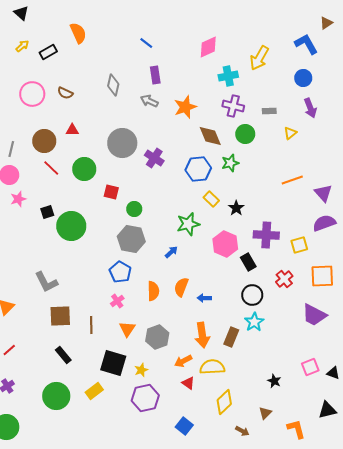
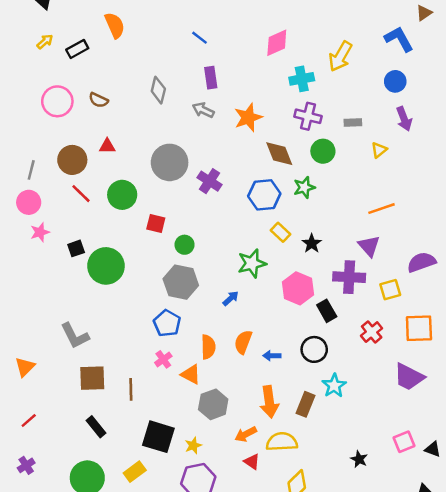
purple triangle: (323, 193) -> (369, 246), moved
black circle: (252, 295) -> (314, 349), moved
orange triangle: (127, 329) -> (191, 374), moved, turned -36

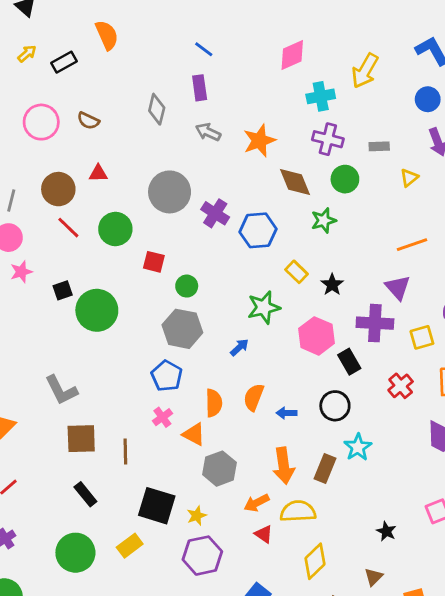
purple rectangle: (211, 78) -> (200, 88), moved
blue hexagon: (264, 195) -> (258, 230), moved

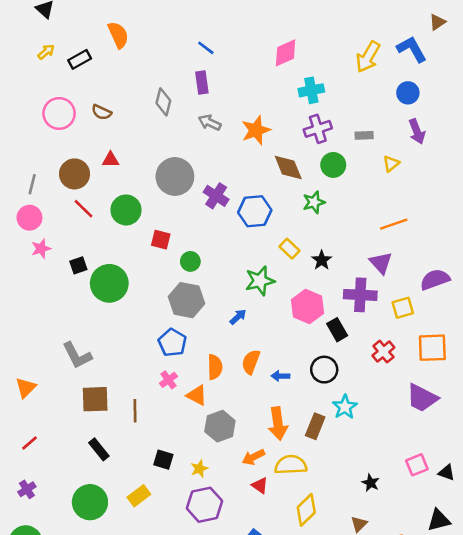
yellow arrow: (365, 71) -> (368, 57), moved
purple cross: (328, 139) -> (318, 129), turned -32
black square: (157, 506) -> (163, 460), size x0.6

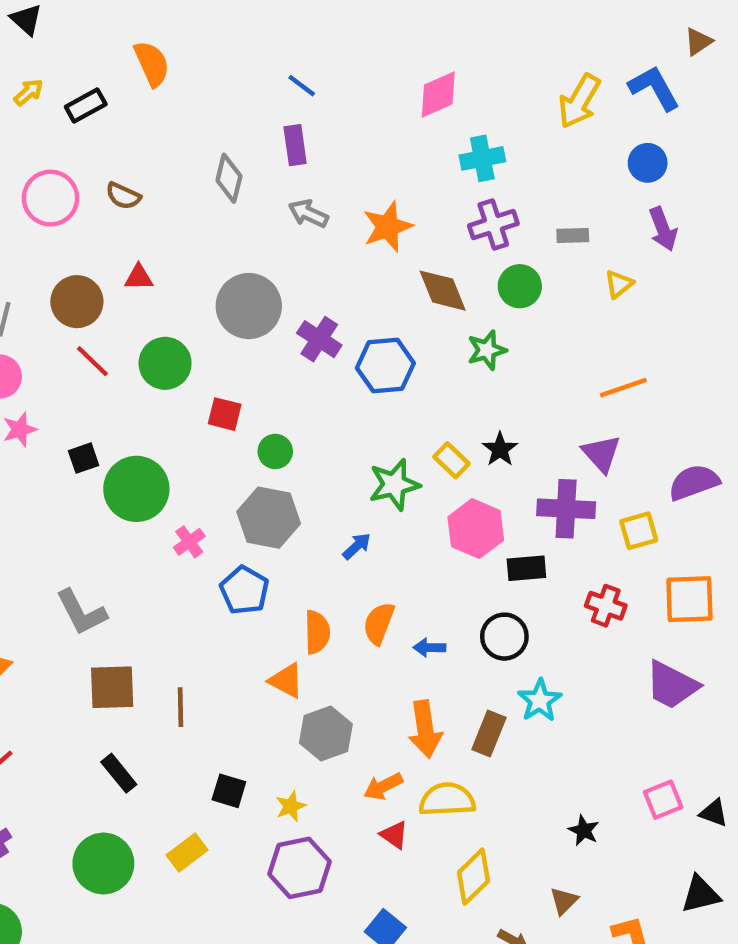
yellow rectangle: (289, 249) -> (451, 460), moved
black rectangle: (337, 330) -> (526, 568), turned -65
red cross: (383, 352) -> (606, 606), turned -30
pink cross: (168, 380) -> (189, 542), moved

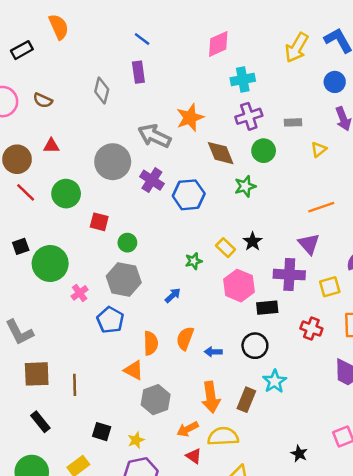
gray arrow: (308, 213) -> (154, 136), moved, size x1.5
green star: (394, 485) -> (194, 261), size x0.6

